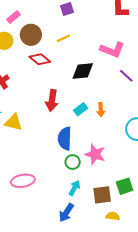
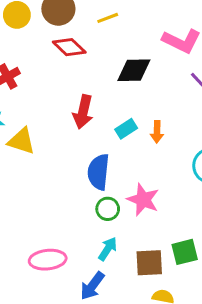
pink ellipse: (23, 181) -> (48, 260), moved

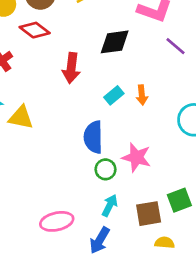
red diamond: (69, 47) -> (35, 30), moved
red arrow: (83, 112) -> (71, 68), moved

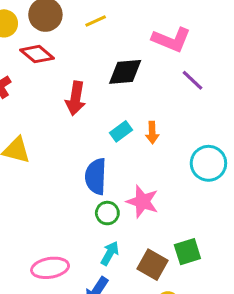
brown square: (149, 214) -> (152, 265), turned 36

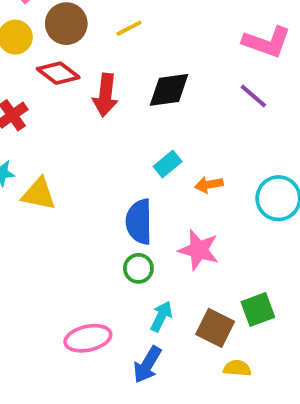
pink L-shape: (171, 40) -> (267, 42), moved
red arrow: (75, 98) -> (105, 95), moved
orange arrow: (152, 133) -> (209, 185), moved, turned 85
green circle: (107, 213) -> (138, 268), moved

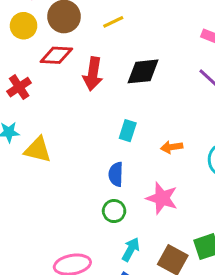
red diamond: (58, 73) -> (56, 55), turned -36
cyan rectangle: (168, 164) -> (128, 131), moved, turned -35
blue semicircle: (139, 222) -> (116, 174), size x0.7

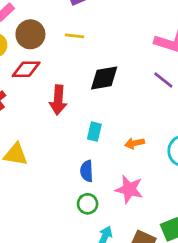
yellow line: (113, 22) -> (74, 36), turned 36
red arrow: (93, 74) -> (58, 100), moved

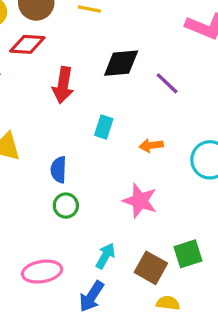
purple line: (163, 80) -> (167, 83), moved
blue semicircle: (87, 171) -> (59, 170), moved
green circle: (88, 204) -> (66, 206), moved

